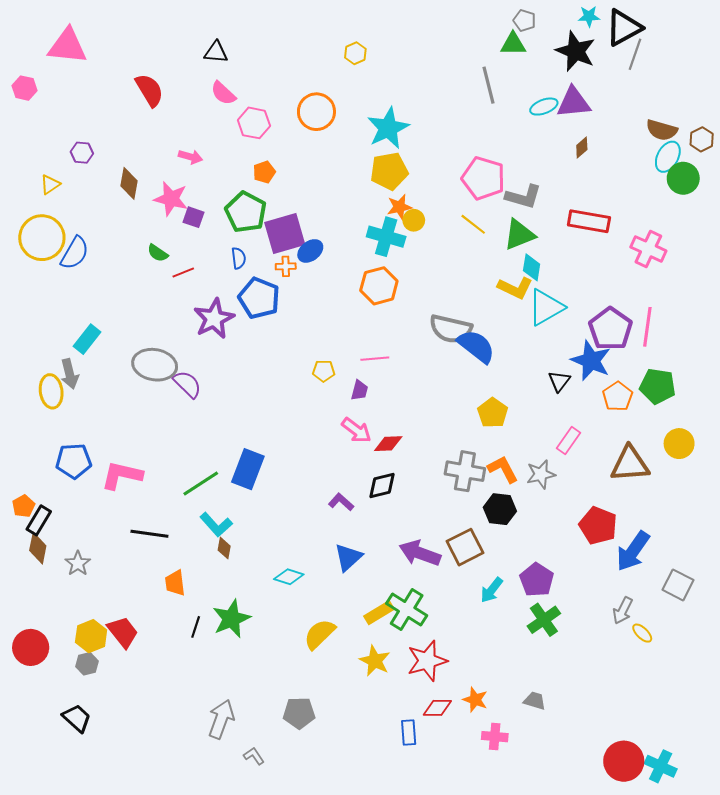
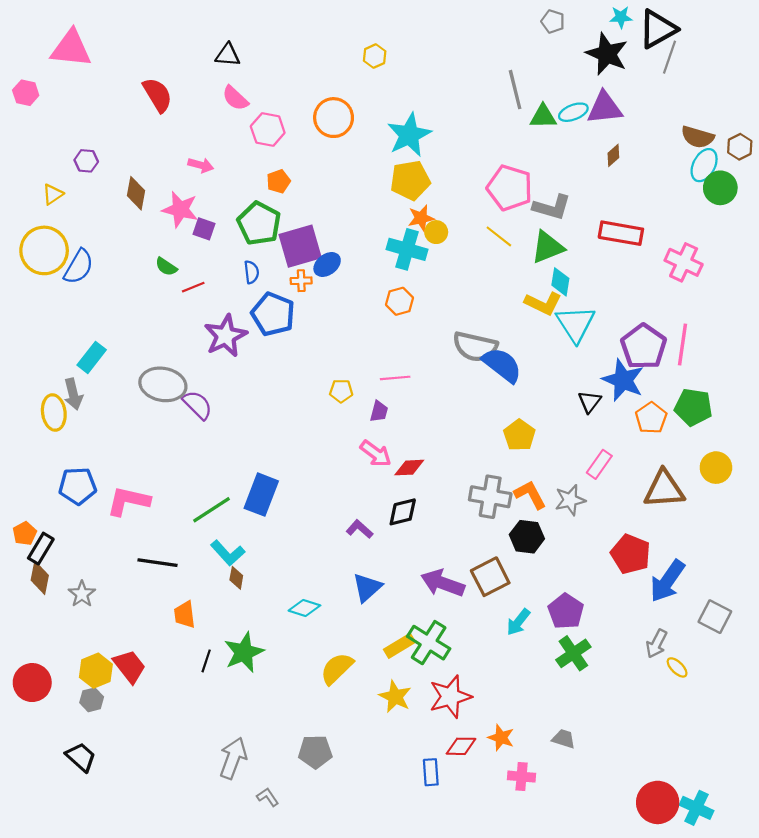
green triangle: (513, 44) -> (543, 117), moved
orange hexagon: (379, 286) -> (399, 301), size x0.7
cyan triangle: (546, 307) -> (576, 324), turned -33

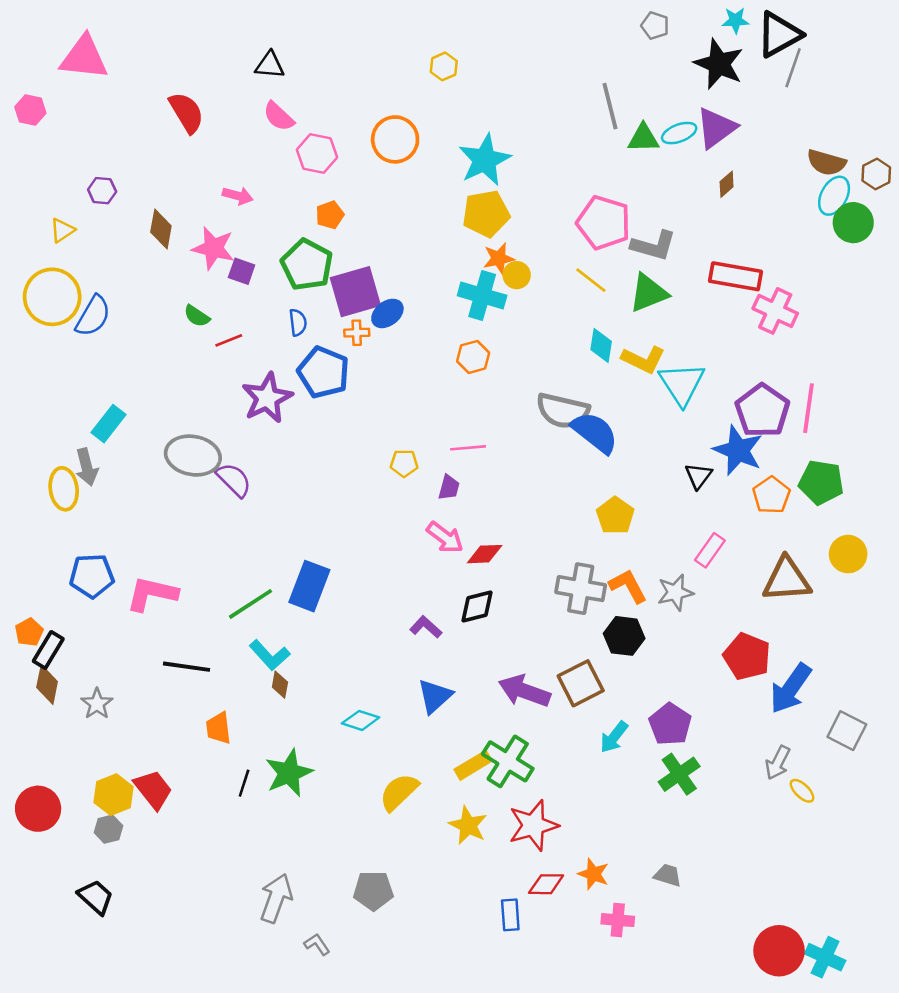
purple triangle: (605, 108) -> (716, 128), turned -30
pink cross: (684, 262) -> (775, 311), moved
cyan diamond: (560, 282) -> (601, 345), moved

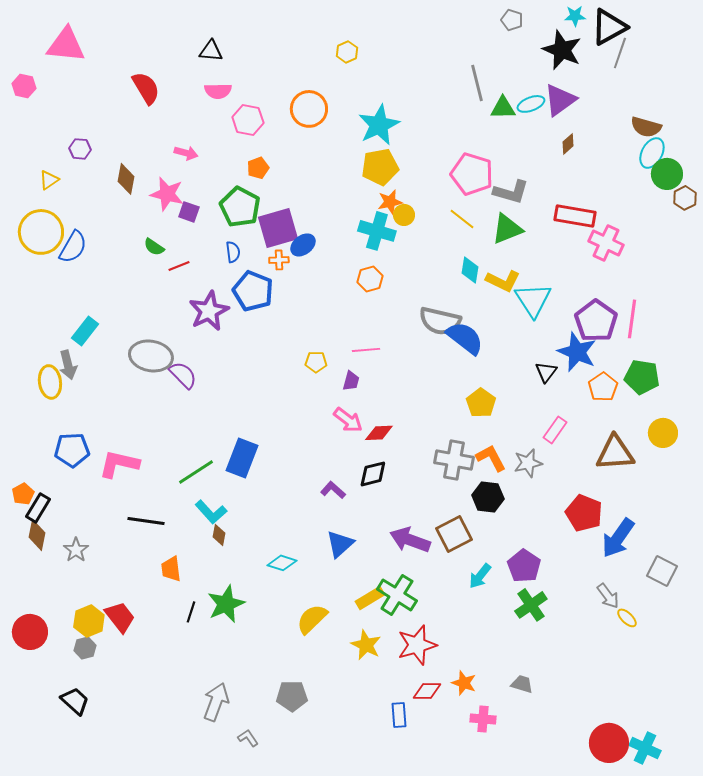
pink semicircle: (279, 116) -> (218, 91), turned -44
brown hexagon: (876, 174) -> (685, 198), moved
gray arrow: (778, 763) -> (608, 596), turned -64

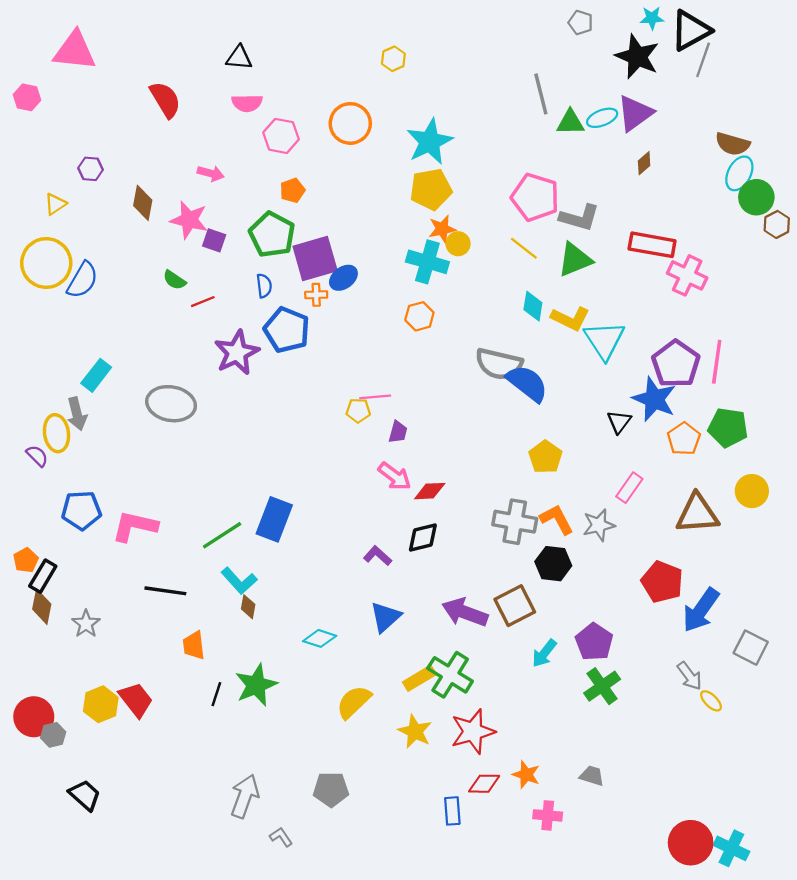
pink line: (366, 350) -> (375, 397), moved
purple semicircle: (183, 375) -> (37, 456), moved, size x0.7
gray hexagon: (85, 648) -> (53, 735), moved

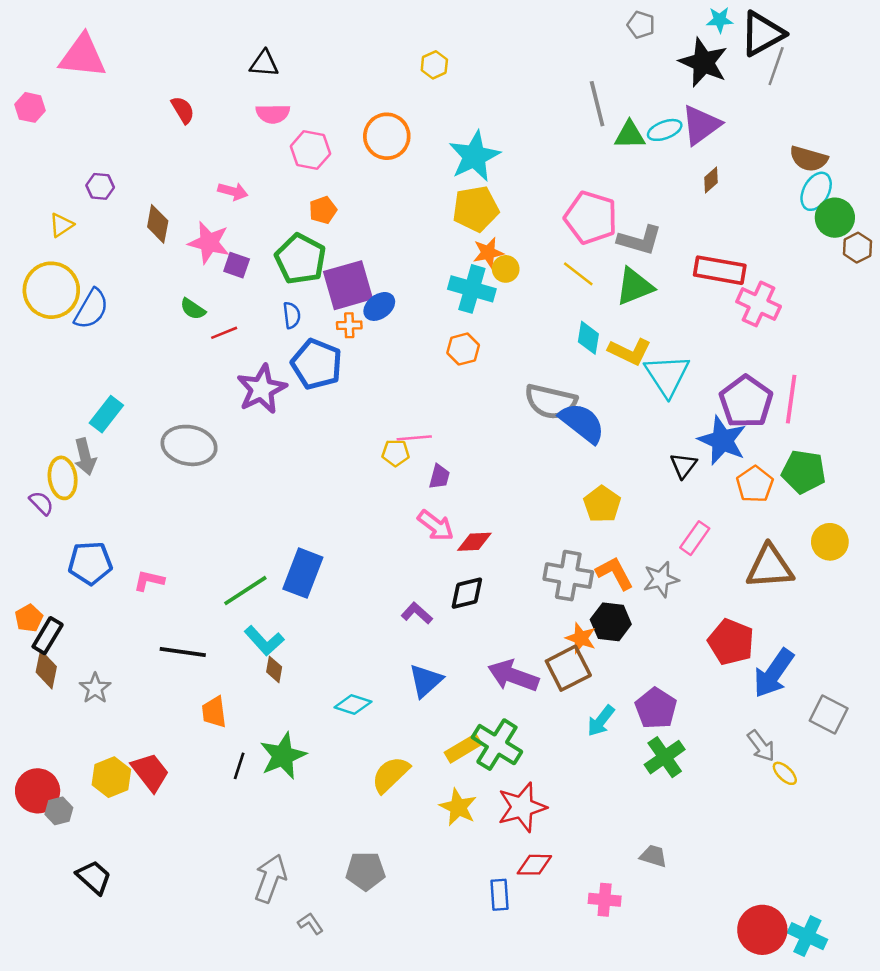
red semicircle: (165, 100) -> (183, 110), size x0.7
pink L-shape: (135, 526) -> (149, 581), size x0.6
orange star: (526, 775) -> (581, 638), moved

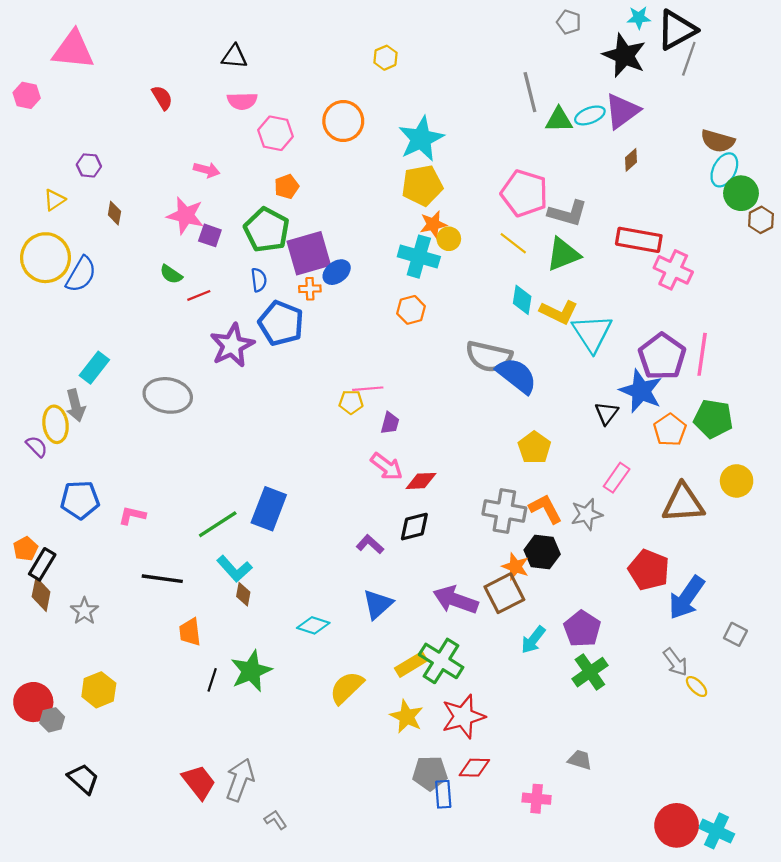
brown diamond: (158, 224) -> (114, 213), moved, size x0.7
gray square: (829, 715) -> (735, 634), size x0.7
red trapezoid: (150, 772) -> (199, 782), moved
gray pentagon: (365, 871) -> (430, 773), moved

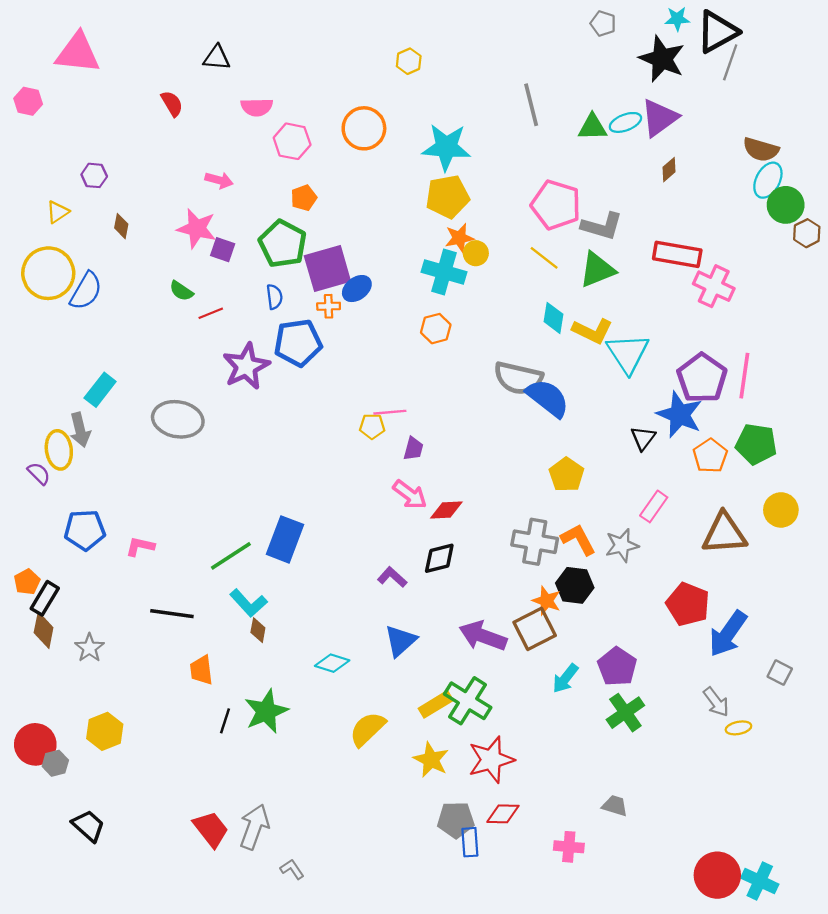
black triangle: (234, 57) -> (217, 58), moved
gray line: (530, 92) -> (531, 105), moved
cyan star: (421, 139) -> (446, 147), turned 30
blue pentagon: (281, 323) -> (298, 343), turned -30
yellow ellipse: (697, 686) -> (738, 728), turned -55

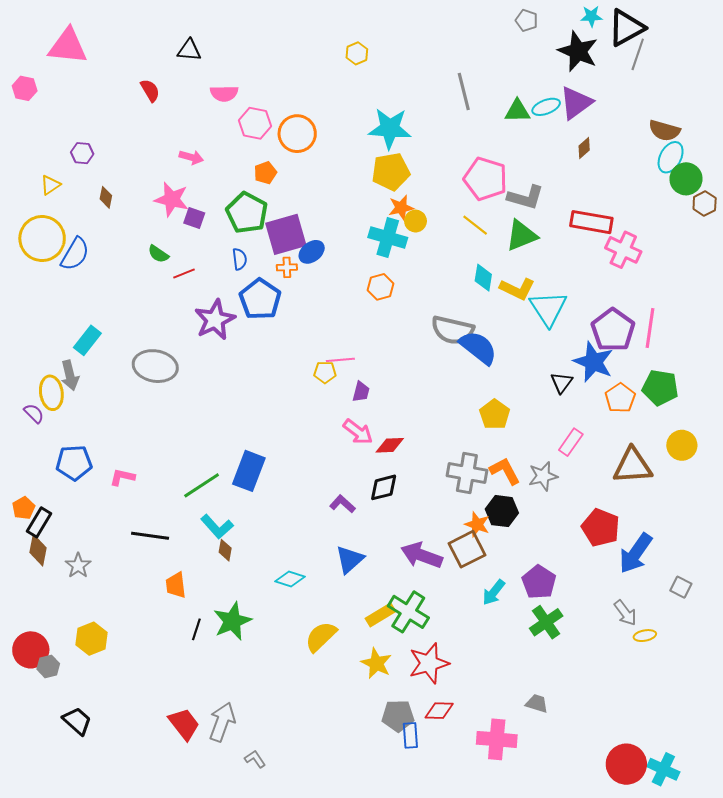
orange circle: (364, 128) -> (297, 134), moved
blue pentagon: (298, 343) -> (260, 299), turned -30
pink cross: (569, 847) -> (497, 739), size x1.5

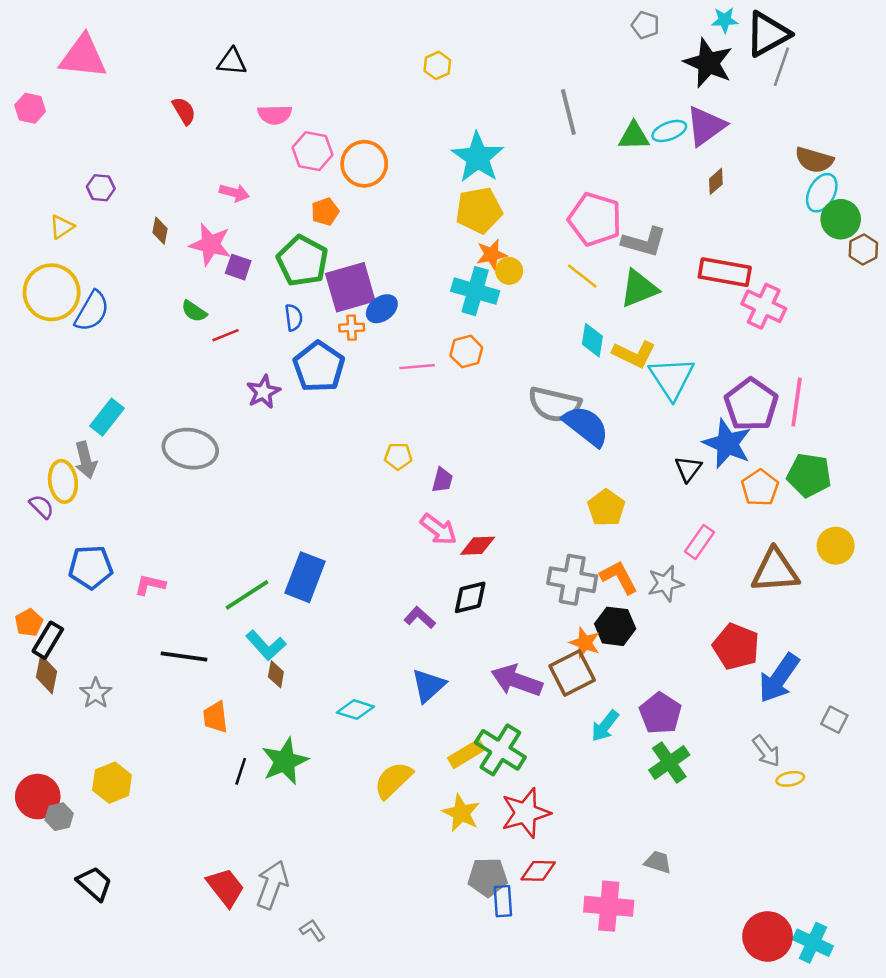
cyan star: (390, 128) -> (478, 157), turned 30
brown diamond: (106, 197) -> (160, 231), moved
purple star: (215, 320) -> (263, 392), size x0.7
pink line: (340, 360) -> (417, 367), moved

